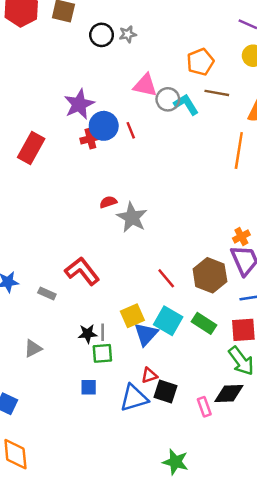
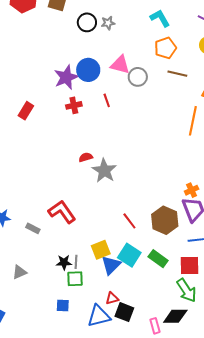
cyan L-shape: (186, 104) -> (160, 18), moved
blue circle: (104, 126) -> (88, 70), moved
red rectangle: (31, 148) -> (26, 111), size x0.7

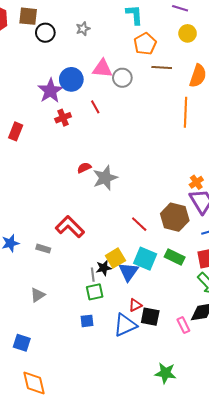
cyan L-shape: (160, 18) -> (134, 15), turned 35
black circle: (87, 22) -> (45, 33), moved
gray star: (104, 171) -> (105, 178), turned 30
black star: (64, 262) -> (104, 268), moved

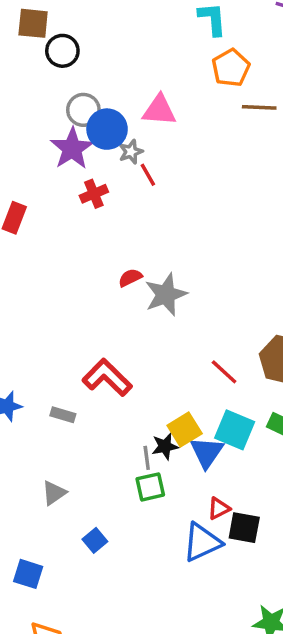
gray star: (83, 29) -> (131, 152), moved
gray circle: (122, 78) -> (83, 110), moved
blue square: (87, 321) -> (95, 540), moved, turned -32

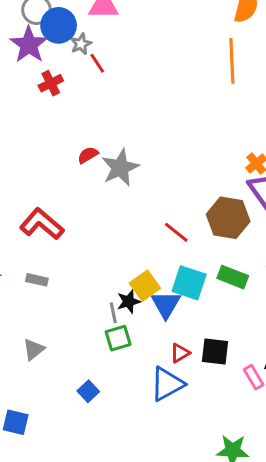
red L-shape: (107, 378) -> (42, 224), moved
black square: (244, 528) -> (215, 352), moved
blue square: (95, 540) -> (88, 391), moved

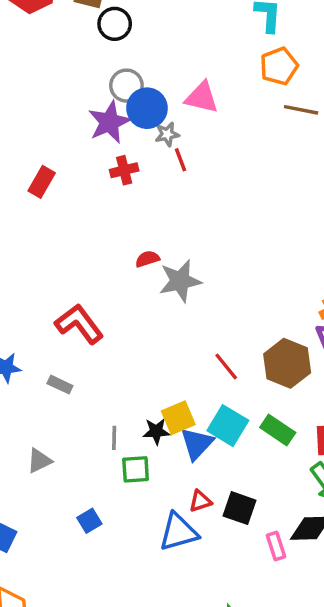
gray line: (113, 313) -> (114, 438), moved

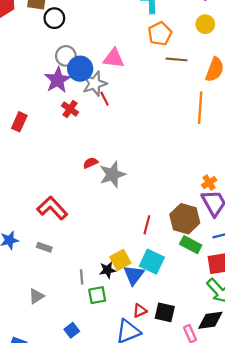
gray star: (167, 134) -> (95, 84), size x1.6
red cross: (124, 170) -> (70, 109), turned -35
red line: (226, 366) -> (147, 225), turned 60
green rectangle: (278, 430) -> (191, 245), moved

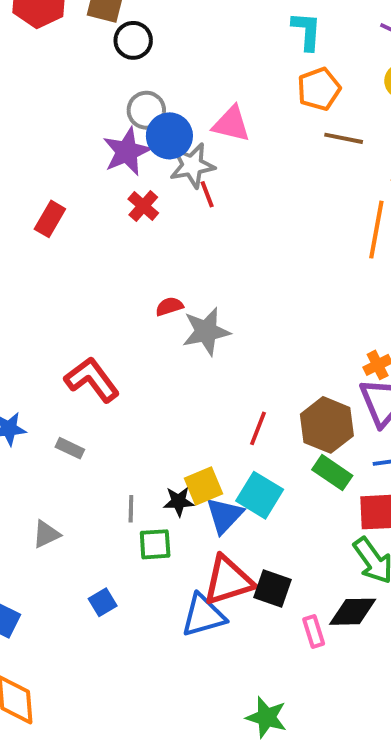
red triangle: (140, 311) -> (228, 580), size x2.0

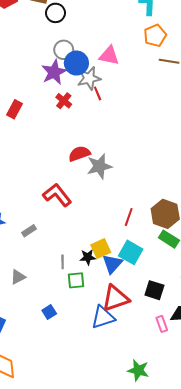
red semicircle: (169, 306) -> (79, 154), size x1.5
red L-shape: (92, 380) -> (57, 195), moved
gray rectangle: (70, 448) -> (29, 231), turned -56
black square: (273, 589) -> (154, 290), moved

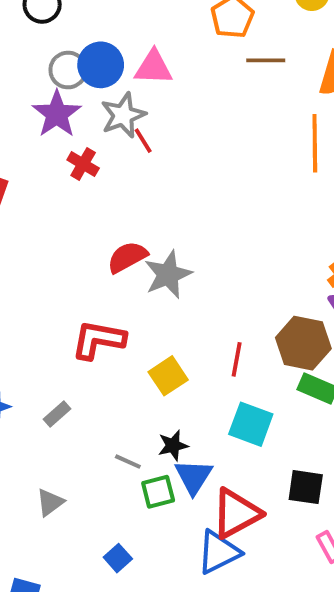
blue circle: (76, 63) -> (101, 65), moved
red L-shape: (57, 195) -> (98, 340), turned -32
yellow square: (101, 249) -> (168, 376), moved
gray line: (63, 262) -> (128, 462), turned -56
blue triangle: (112, 264) -> (194, 477), moved

